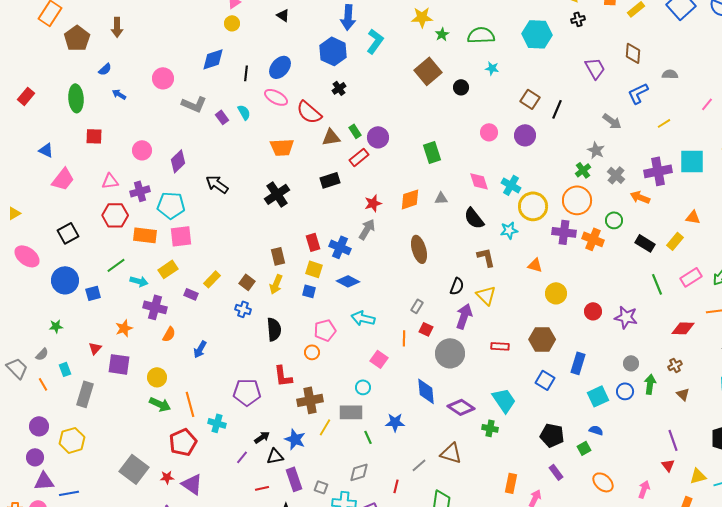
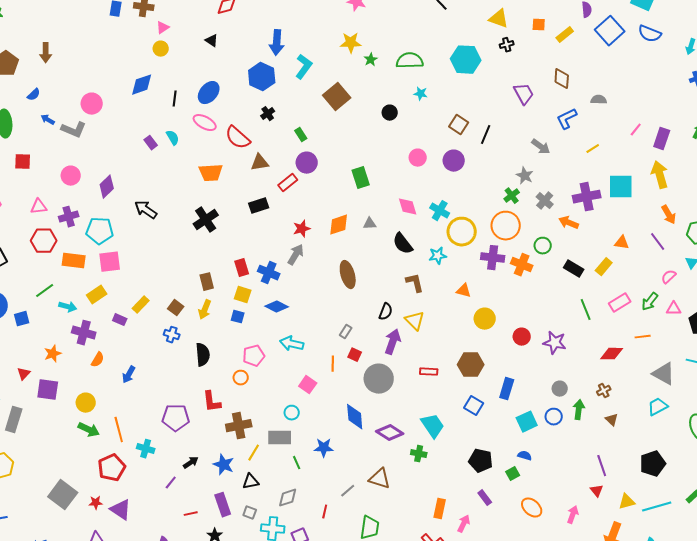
brown square: (428, 71) -> (337, 97), moved
gray L-shape: (194, 104) -> (74, 130), moved
green rectangle: (355, 131) -> (301, 135), moved
black triangle: (275, 456) -> (251, 482), moved

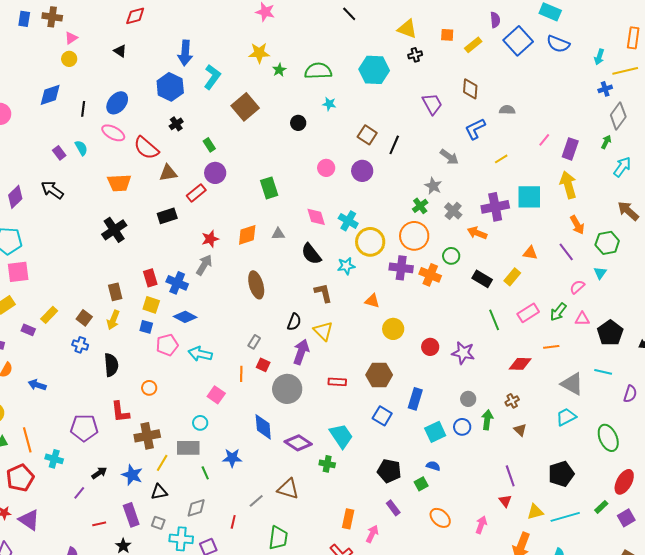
black arrow: (146, 210) -> (52, 190), moved
pink pentagon: (254, 356) -> (167, 345), moved
blue arrow: (129, 375) -> (37, 385), turned 78

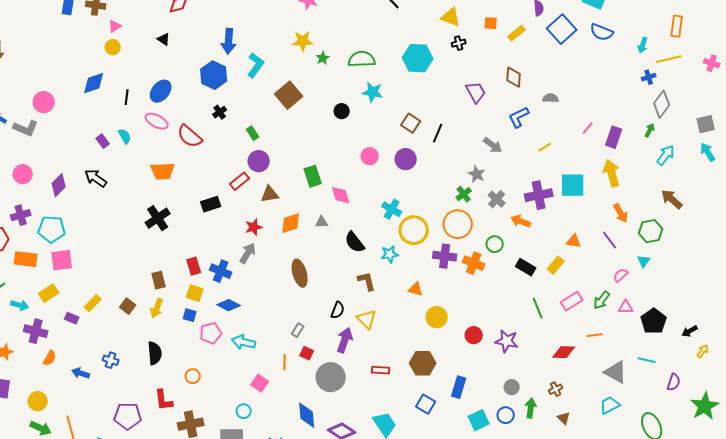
cyan star: (329, 104) -> (373, 92), size x1.5
brown triangle: (168, 173) -> (270, 194), moved
pink diamond: (316, 217) -> (341, 195), moved
blue cross: (80, 345) -> (111, 360), moved

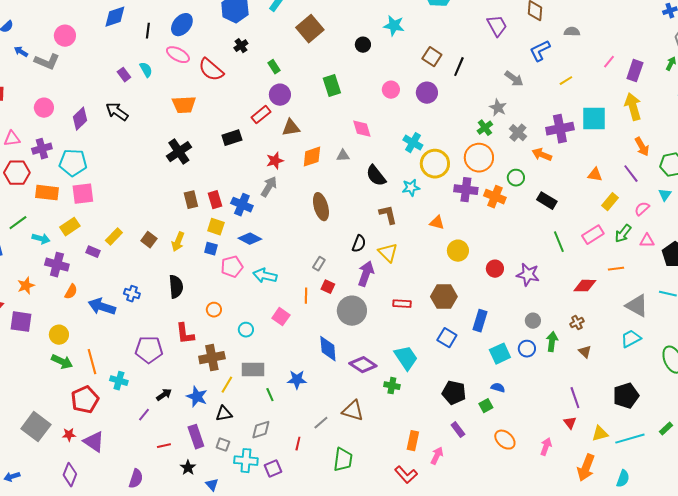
green rectangle: (313, 176) -> (332, 86), moved
yellow rectangle: (556, 265) -> (610, 202), moved
brown rectangle: (159, 280) -> (191, 200), moved
blue arrow: (81, 373) -> (102, 307), size x1.5
cyan circle: (244, 411) -> (246, 330), moved

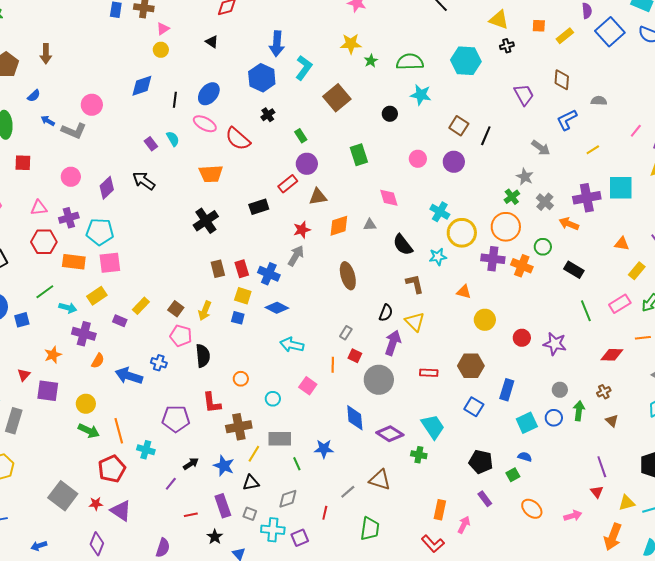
pink pentagon: (232, 267) -> (181, 336), moved, turned 30
pink arrow: (546, 447) -> (573, 516), turned 54

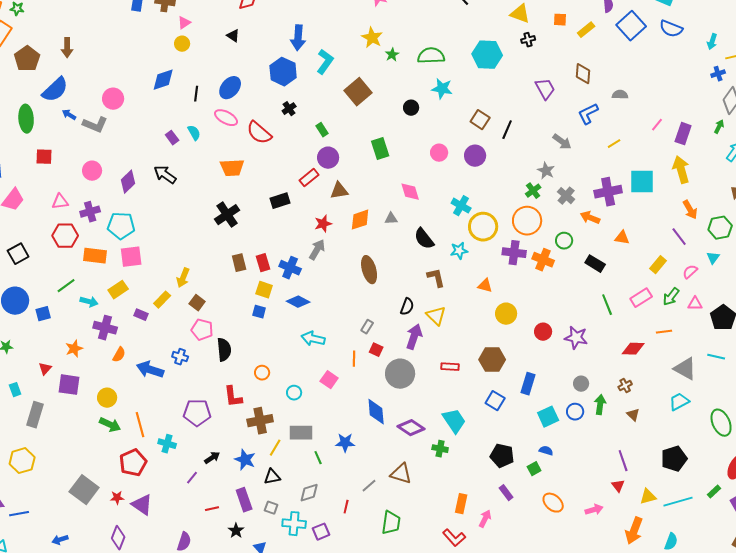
yellow star: (351, 44) -> (372, 38), turned 30
blue semicircle: (34, 96) -> (55, 90), size x2.0
orange triangle: (622, 244) -> (622, 238), moved
yellow arrow: (205, 311) -> (183, 278), moved

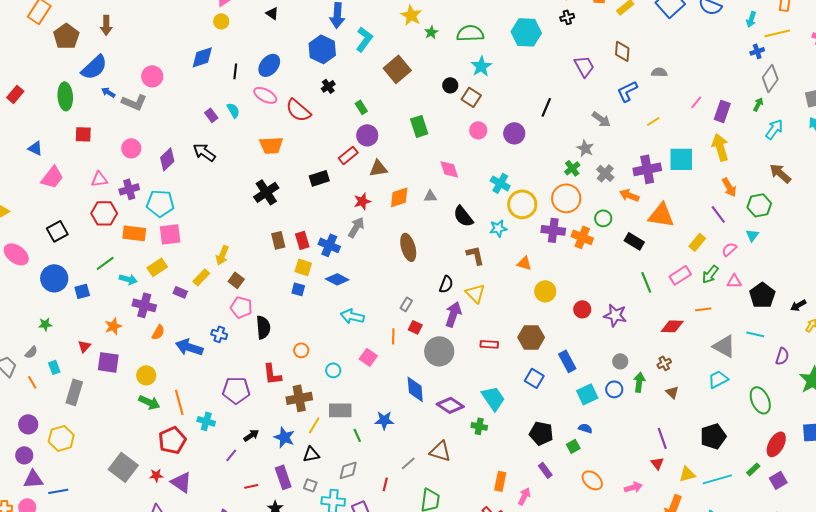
cyan star: (442, 89) -> (481, 66), turned 30
brown square: (480, 120) -> (471, 97), moved
orange triangle: (622, 238) -> (661, 215), size x1.8
blue rectangle: (528, 384) -> (567, 361), turned -45

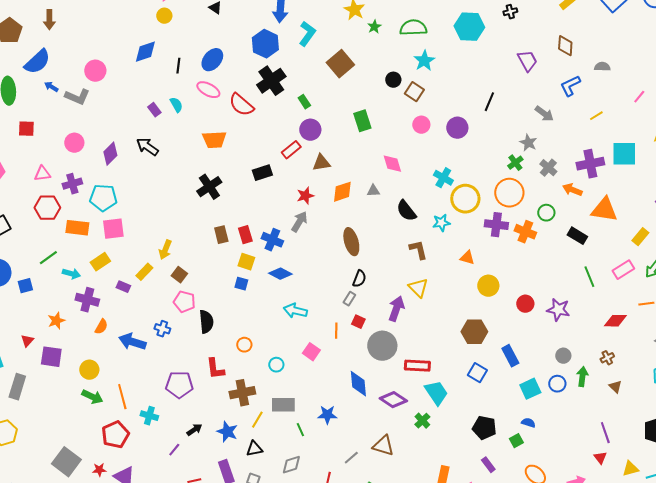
black cross: (328, 86) -> (271, 81), size x2.0
black semicircle: (446, 284) -> (359, 279), moved
red rectangle: (489, 344) -> (417, 366), moved, size x1.4
green cross: (479, 426) -> (422, 421), turned 35

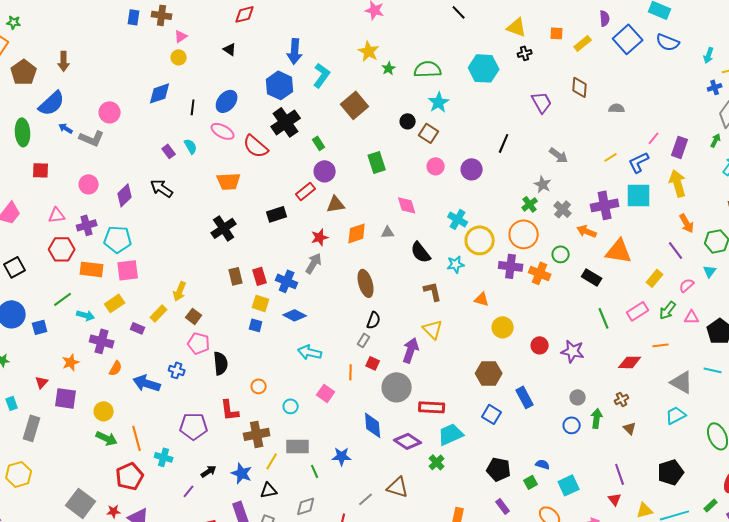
blue L-shape: (570, 86) -> (639, 162), moved
cyan square: (530, 389) -> (569, 485), moved
cyan trapezoid: (436, 393) -> (451, 434), turned -80

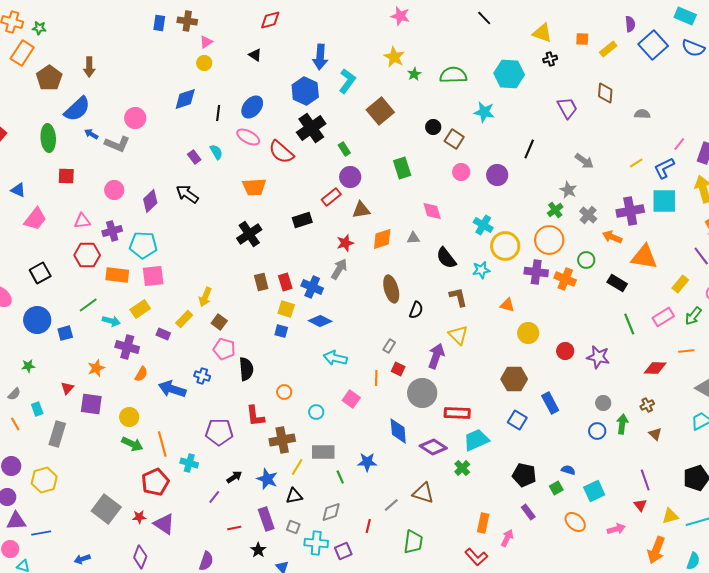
cyan star: (439, 102) -> (484, 112), moved, turned -30
black semicircle: (374, 320) -> (416, 310), moved

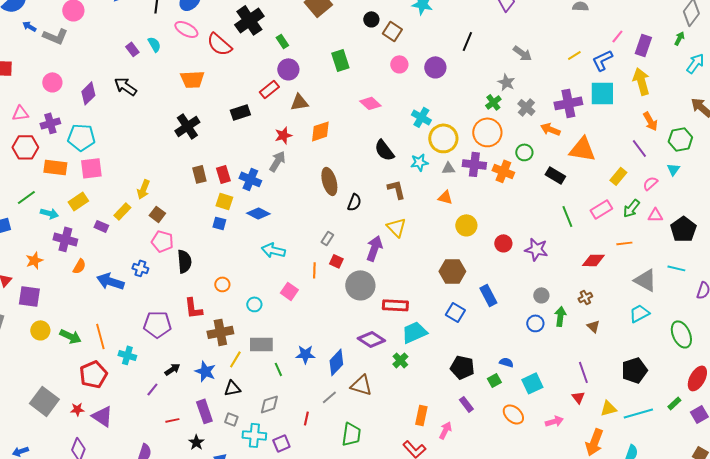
pink diamond: (432, 211) -> (370, 103), turned -30
gray triangle: (413, 238) -> (448, 168), moved
yellow circle: (129, 417) -> (40, 330), moved
blue diamond: (398, 431) -> (336, 362), moved, turned 48

